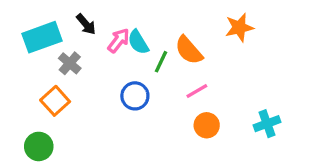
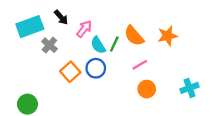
orange star: (239, 27) -> (168, 36), moved
cyan semicircle: (138, 42) -> (98, 45), moved
orange square: (55, 101) -> (70, 72), moved

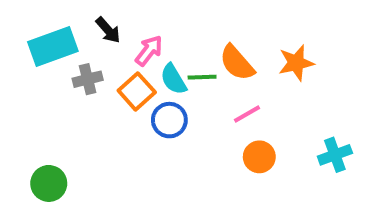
green line: (114, 44) -> (202, 77), turned 63
gray cross: (49, 45) -> (88, 79), turned 35
orange square: (70, 72) -> (137, 91), moved

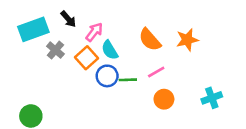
green line: (202, 77) -> (128, 80), moved
gray cross: (88, 79) -> (55, 50), turned -36

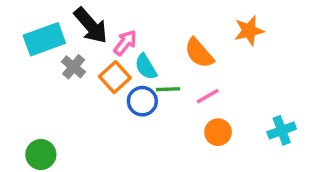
black arrow: (68, 19) -> (91, 26), size x1.6
orange star: (187, 40) -> (249, 31), moved
green line: (128, 80) -> (168, 89), moved

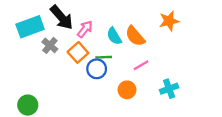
cyan semicircle: (146, 67) -> (114, 36), moved
green line: (168, 89) -> (104, 57), moved
cyan cross: (282, 130) -> (169, 89), moved
orange circle: (218, 132) -> (127, 90), moved

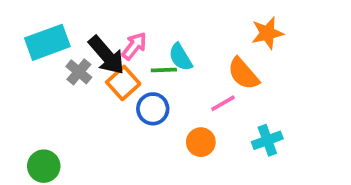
black arrow: (62, 17) -> (107, 55), moved
orange semicircle: (135, 36) -> (243, 74), moved
green line: (104, 57) -> (164, 70), moved

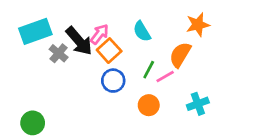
cyan semicircle: (180, 57) -> (142, 31), moved
green line: (164, 70) -> (149, 70), moved, turned -60
orange semicircle: (243, 74) -> (180, 55), turned 72
orange square: (123, 83) -> (109, 51), moved

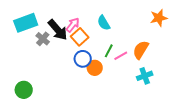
orange star: (198, 25) -> (159, 18), moved
orange semicircle: (180, 55) -> (141, 50), moved
orange circle: (149, 105) -> (95, 68), moved

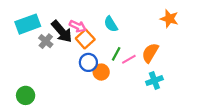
orange star: (159, 18) -> (169, 19), turned 30
pink arrow: (73, 25) -> (78, 26), turned 77

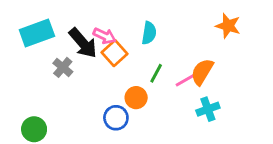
cyan semicircle: (111, 24) -> (149, 33), turned -140
gray cross: (46, 41) -> (63, 67), moved
pink line: (129, 59) -> (185, 80), moved
blue circle: (88, 62) -> (116, 118), moved

